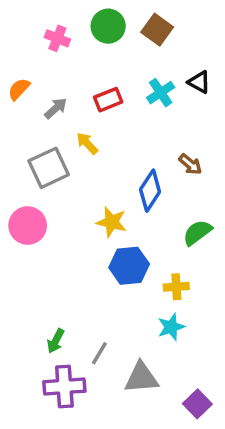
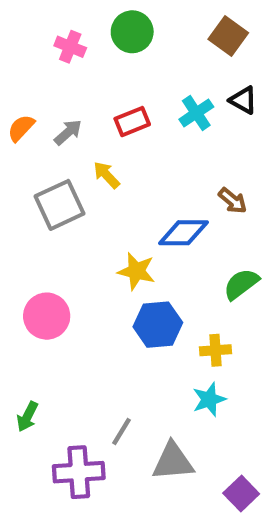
brown square: (157, 30) -> (228, 36), moved
orange semicircle: (19, 89) -> (21, 128), moved
blue diamond: (150, 191) -> (183, 233), turned 57
pink circle: (28, 226) -> (47, 316), moved
green arrow: (56, 341) -> (27, 417), moved

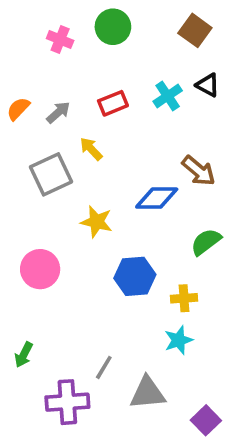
brown arrow: (233, 201) -> (199, 171), size x1.4
yellow star: (136, 271) -> (97, 222), moved

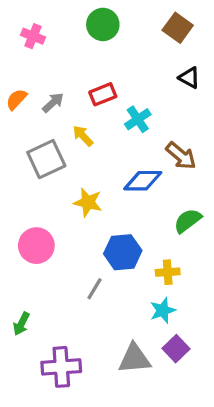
pink cross: (60, 40) -> (33, 36), moved
cyan cross: (168, 96) -> (138, 119), moved
gray line: (104, 367) -> (95, 289), moved
purple square: (206, 420) -> (176, 349), moved

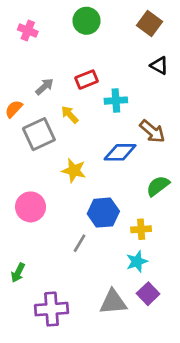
orange semicircle: (16, 99) -> (14, 109), moved
cyan cross: (138, 119) -> (116, 101), turned 30

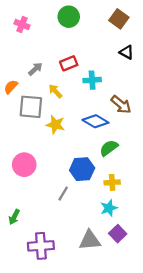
gray square: (39, 134) -> (31, 107), turned 30
blue diamond: (120, 152) -> (95, 121), turned 30
yellow star: (74, 171) -> (55, 125), moved
green semicircle: (158, 186) -> (109, 148), moved

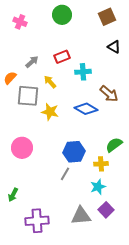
brown square: (119, 19) -> (107, 17), turned 30
green semicircle: (109, 148) -> (114, 145), moved
gray line: (63, 194) -> (65, 174), moved

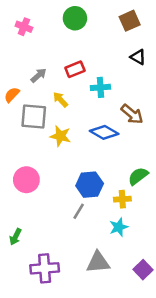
purple square: (106, 210) -> (143, 270), moved

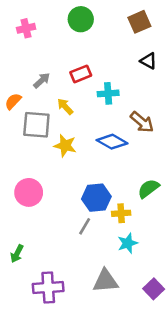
pink cross: (24, 27) -> (26, 28), turned -35
yellow cross: (122, 199) -> (121, 213), moved

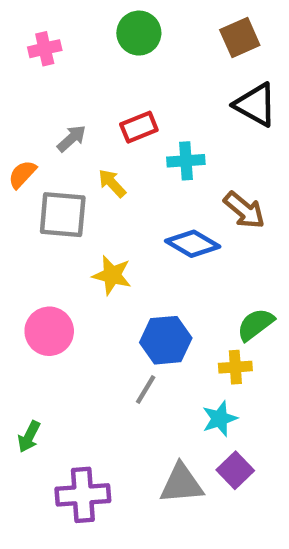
black triangle: (148, 61) -> (255, 105), size x1.5
yellow star: (65, 146) -> (112, 275), moved
yellow cross: (121, 213) -> (235, 367), moved
purple square: (154, 289) -> (235, 470), moved

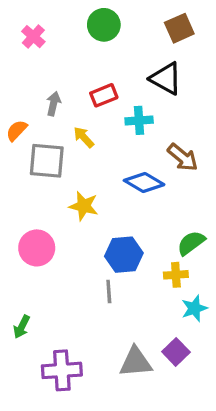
pink cross: (45, 49) -> (33, 37), turned -35
black triangle: (255, 105) -> (166, 79), moved
gray arrow: (72, 138) -> (53, 104), turned -35
gray line: (146, 390) -> (109, 292), turned -35
cyan star: (220, 419) -> (194, 308), moved

